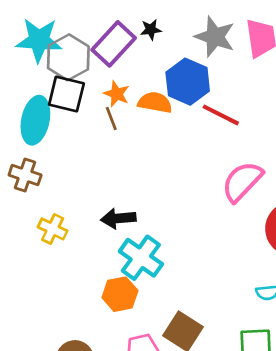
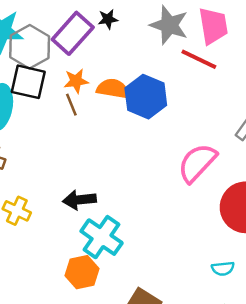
blue hexagon: (188, 82) -> (146, 97), moved
orange star: (117, 94) -> (76, 81), turned -30
red line: (221, 115) -> (199, 59), moved

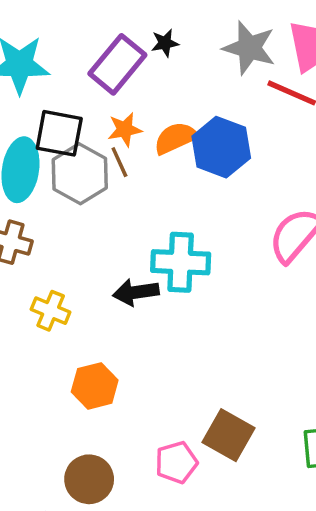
gray hexagon: (30, 47) -> (80, 174), moved
orange semicircle: (113, 89) -> (176, 138), turned -32
cyan cross: (102, 237) -> (181, 262), moved, turned -30
orange hexagon: (82, 272) -> (95, 386), moved

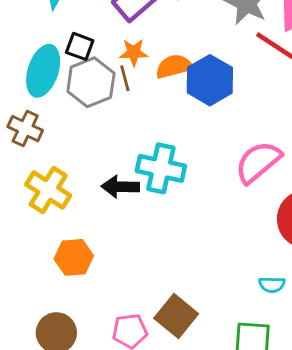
black square: (59, 133) -> (80, 46), size x0.7
yellow cross: (51, 311) -> (48, 190), size x1.4

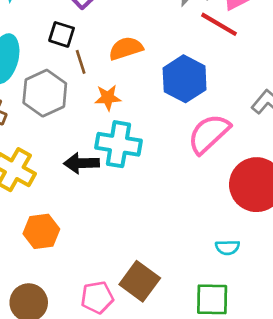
black square: (80, 46) -> (62, 34), moved
orange star: (134, 52) -> (108, 98), moved
blue hexagon: (210, 80) -> (185, 79), moved
gray hexagon: (91, 82) -> (45, 93), moved

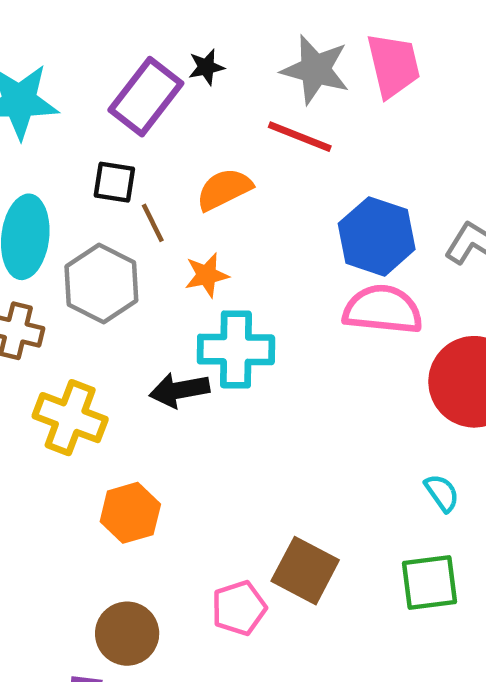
red line: (219, 24) -> (300, 137), moved
blue hexagon: (185, 79) -> (377, 236), moved
pink semicircle: (209, 134) -> (383, 310), turned 57
cyan semicircle: (227, 247) -> (442, 493), turned -115

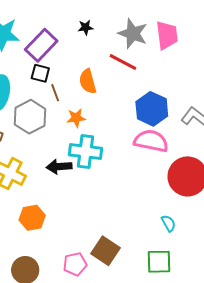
purple rectangle: (146, 97) -> (41, 45), moved
orange semicircle: (224, 189) -> (88, 81), turned -85

